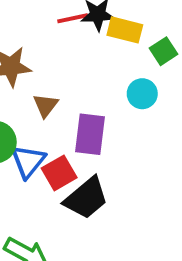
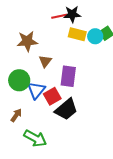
yellow rectangle: (125, 30) -> (77, 34), moved
cyan circle: (142, 94) -> (95, 36), moved

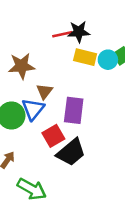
blue triangle: (36, 90) -> (33, 109), moved

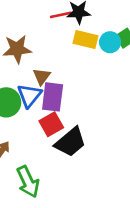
purple rectangle: (74, 110) -> (53, 97), moved
green arrow: (32, 189) -> (28, 182), turned 36

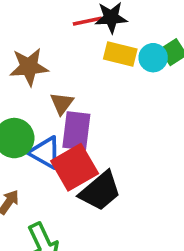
blue triangle: (29, 96) -> (45, 153), moved, turned -40
red square: (51, 124) -> (75, 167), size x1.4

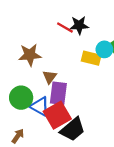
red line: (87, 21) -> (65, 28), turned 42
yellow rectangle: (120, 54) -> (91, 58), moved

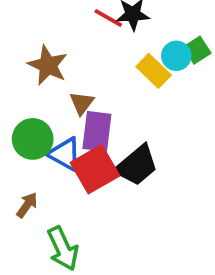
brown star: (30, 55) -> (48, 65), turned 30
yellow rectangle: (91, 58) -> (154, 71), turned 30
black trapezoid: (73, 129) -> (137, 165), moved

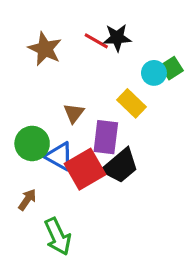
brown star: (48, 65) -> (45, 49), moved
yellow rectangle: (154, 71) -> (132, 103), moved
purple rectangle: (97, 131) -> (106, 137), moved

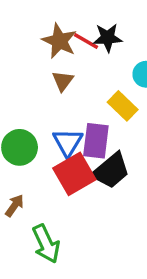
brown star: (45, 49) -> (59, 41), moved
brown triangle: (74, 113) -> (63, 81), moved
blue triangle: (59, 156) -> (68, 142), moved, turned 32

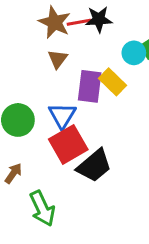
red line: (86, 41) -> (79, 22), turned -40
purple rectangle: (96, 141) -> (90, 86), moved
black trapezoid: (111, 171) -> (94, 166), moved

